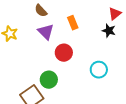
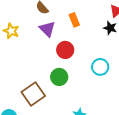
green circle: (49, 80) -> (59, 77), moved

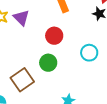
purple triangle: (47, 29) -> (21, 18), moved

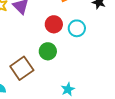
cyan circle: (89, 53) -> (77, 28), moved

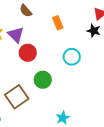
red circle: (54, 24) -> (28, 53), moved

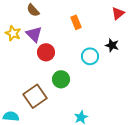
brown semicircle: (26, 11) -> (33, 10), moved
black star: (94, 31) -> (112, 45), moved

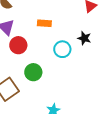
orange rectangle: (76, 22) -> (44, 23), moved, turned -64

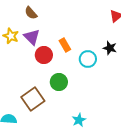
orange rectangle: (44, 23) -> (65, 45), moved, turned 56

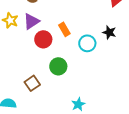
purple triangle: (32, 37) -> (31, 21), turned 42
brown square: (33, 99) -> (32, 83), size x0.7

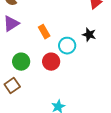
red circle: (43, 39) -> (51, 62), moved
green circle: (58, 66) -> (21, 62), moved

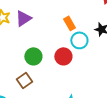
orange rectangle: (44, 32) -> (69, 23), moved

